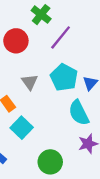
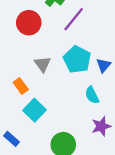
cyan semicircle: (79, 113) -> (92, 95), size x0.7

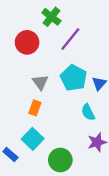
orange rectangle: (21, 86) -> (35, 108), moved, turned 56
cyan square: (35, 110) -> (33, 139), moved

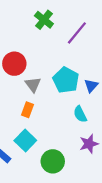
purple line: (70, 39) -> (77, 33), moved
red circle: (27, 42) -> (14, 64), moved

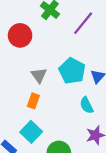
red circle: (14, 64) -> (20, 35), moved

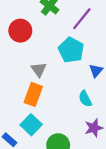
cyan pentagon: (72, 71) -> (71, 50), moved
orange rectangle: (33, 101) -> (33, 94), size x1.5

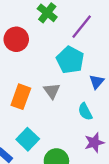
gray triangle: (39, 70) -> (52, 91), moved
orange rectangle: (33, 94) -> (21, 97), moved

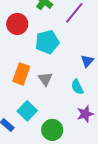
cyan pentagon: (70, 60) -> (47, 42), moved, turned 30
gray triangle: (52, 91) -> (45, 79), moved

